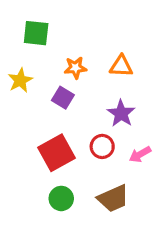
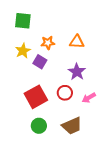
yellow star: (20, 80) -> (23, 51), moved

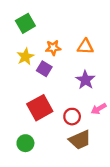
green square: (23, 21) -> (25, 23), turned -36
red circle: (65, 93) -> (72, 117), moved
green circle: (39, 126) -> (25, 143), moved

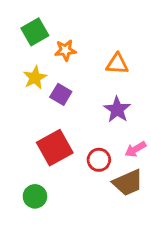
orange star: (53, 48) -> (65, 50), moved
brown trapezoid: (80, 140) -> (128, 183), moved

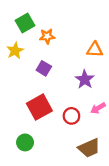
orange triangle: (117, 64) -> (95, 50), moved
yellow star: (35, 78) -> (15, 51), moved
brown trapezoid: (128, 183) -> (89, 148), moved

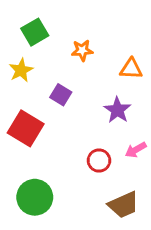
orange star: (47, 36) -> (82, 50), moved
red square: (39, 107) -> (26, 128), moved, turned -30
green circle: (25, 142) -> (35, 197), size x1.5

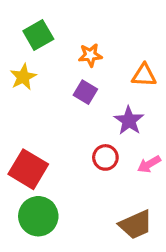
purple square: (61, 95) -> (85, 92), moved
red square: (26, 128) -> (28, 169), moved
red circle: (99, 161) -> (105, 157), moved

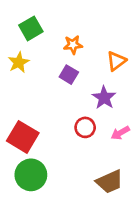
orange triangle: (144, 75) -> (116, 61), turned -40

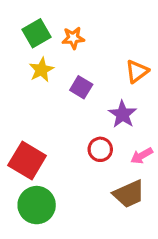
orange star: (73, 45) -> (73, 38), moved
yellow star: (19, 62) -> (41, 70), moved
brown trapezoid: (110, 182) -> (129, 194), moved

